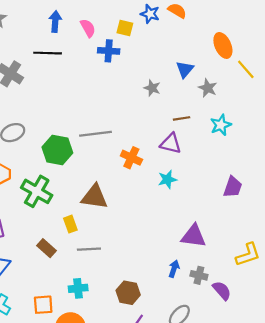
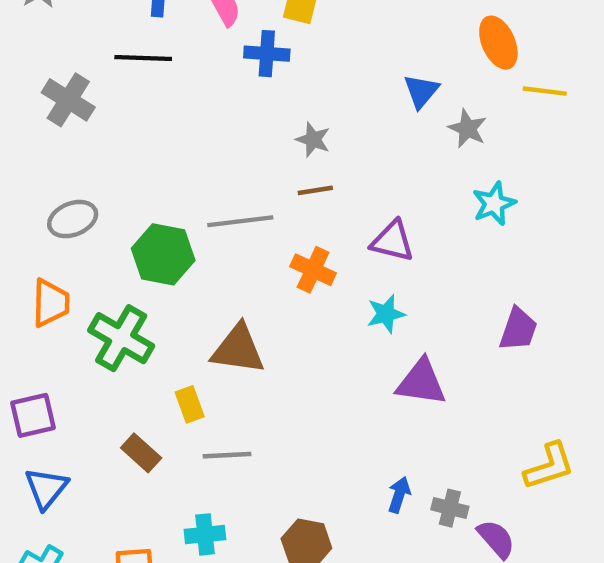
yellow line: (246, 69) -> (545, 91), turned -42
gray star: (152, 88) -> (313, 140), moved
brown line: (182, 118) -> (315, 190), moved
purple triangle: (194, 236) -> (421, 382), moved

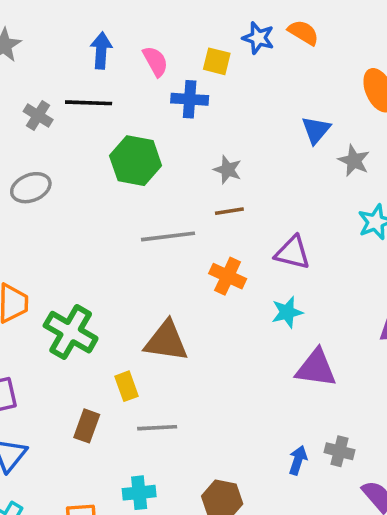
gray cross: (68, 100) -> (38, 115), moved, size x0.7
gray ellipse: (73, 219) -> (31, 188), moved
green hexagon: (163, 254) -> (136, 161), moved
brown rectangle: (141, 453) -> (87, 426), turned 68
gray cross: (450, 508) -> (339, 451), moved

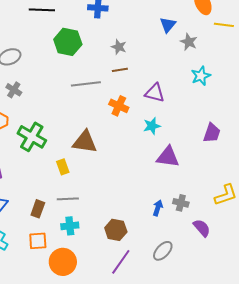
gray cross: (38, 115) -> (14, 90), moved
brown rectangle: (87, 426) -> (38, 209), moved
gray line: (157, 428) -> (68, 199), moved

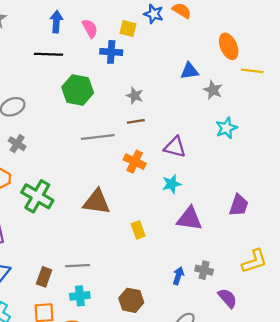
blue triangle: (168, 25) -> (189, 71), turned 42
purple trapezoid: (212, 133) -> (239, 205), moved
yellow rectangle: (63, 167) -> (138, 230), moved

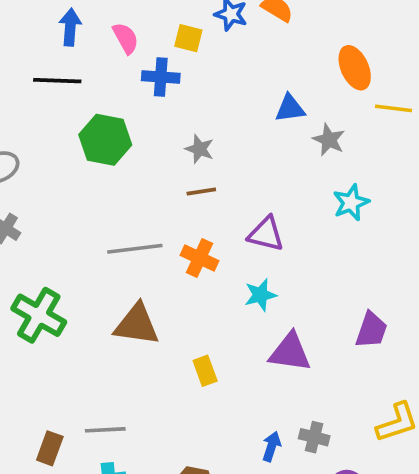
gray line: (98, 137) -> (135, 249), moved

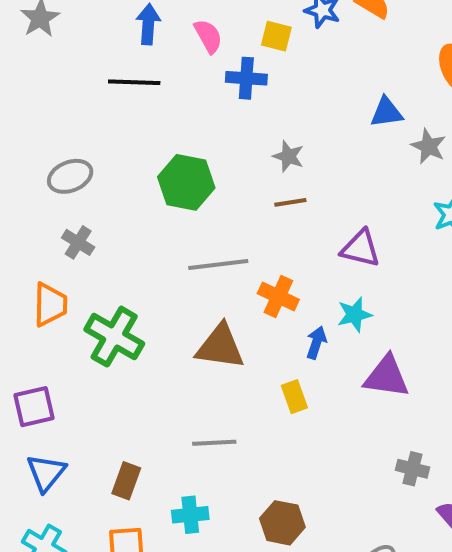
green hexagon: (105, 140) -> (186, 182), moved
orange cross: (199, 258) -> (278, 297), moved
gray line: (105, 430) -> (214, 443), moved
blue arrow: (272, 446) -> (316, 343), moved

